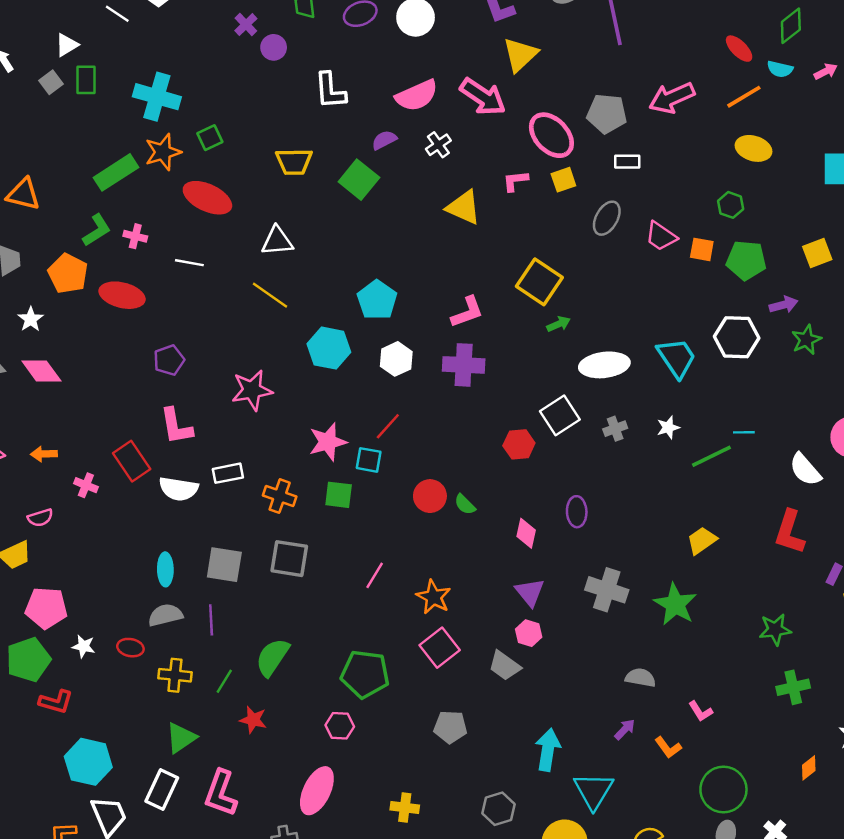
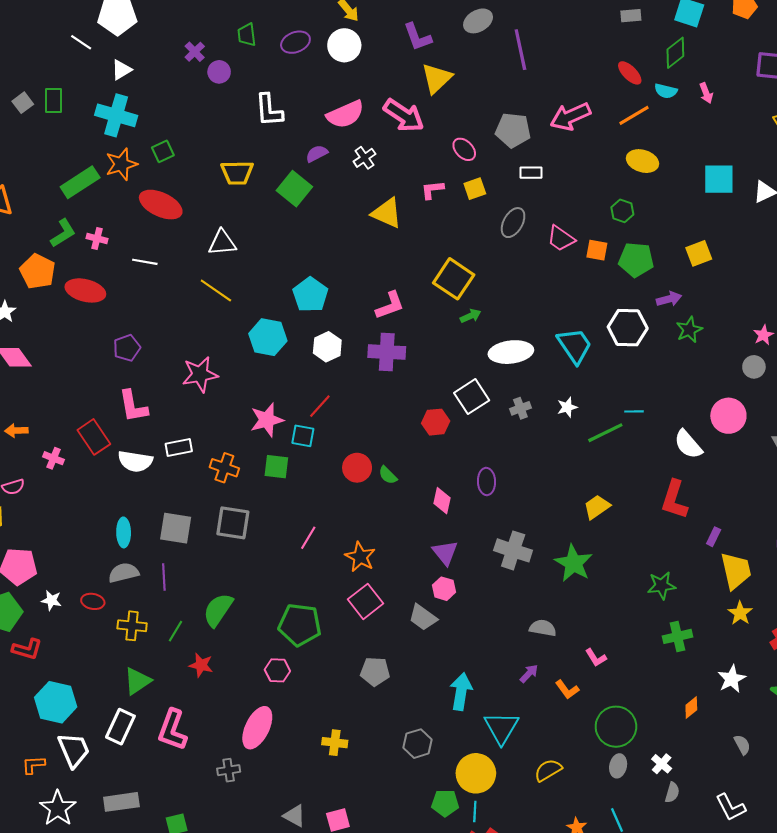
white triangle: (67, 45) -> (121, 70), moved
pink arrow: (826, 71) -> (706, 93), turned 96
pink ellipse: (551, 135) -> (464, 149), size x0.6

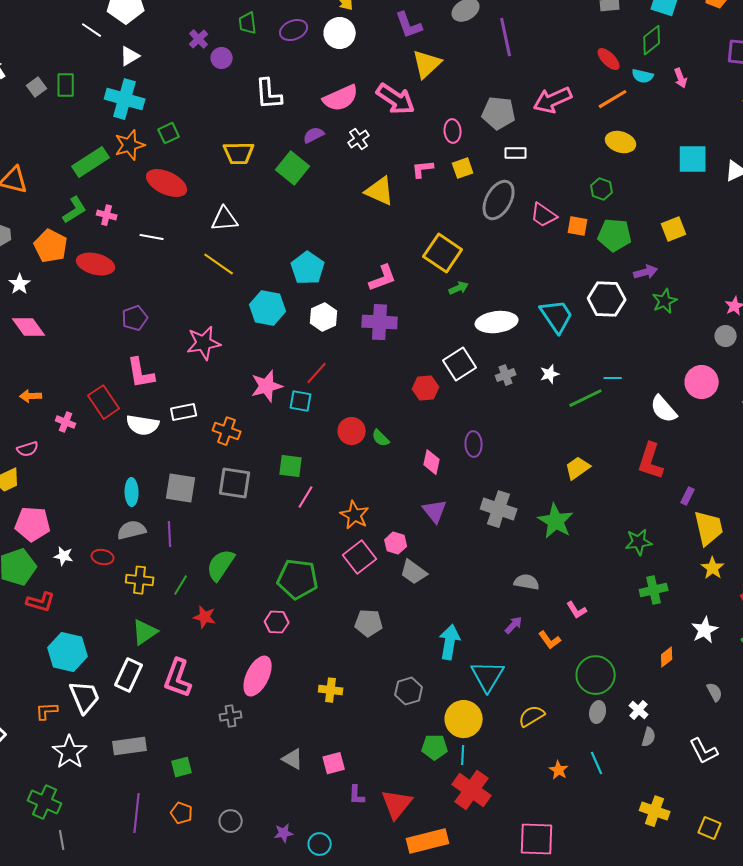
pink ellipse: (464, 149) -> (453, 131), turned 40
gray ellipse: (513, 223) -> (499, 200), size x1.4
green square: (276, 467) -> (291, 466), moved
pink hexagon: (444, 589) -> (396, 543), moved

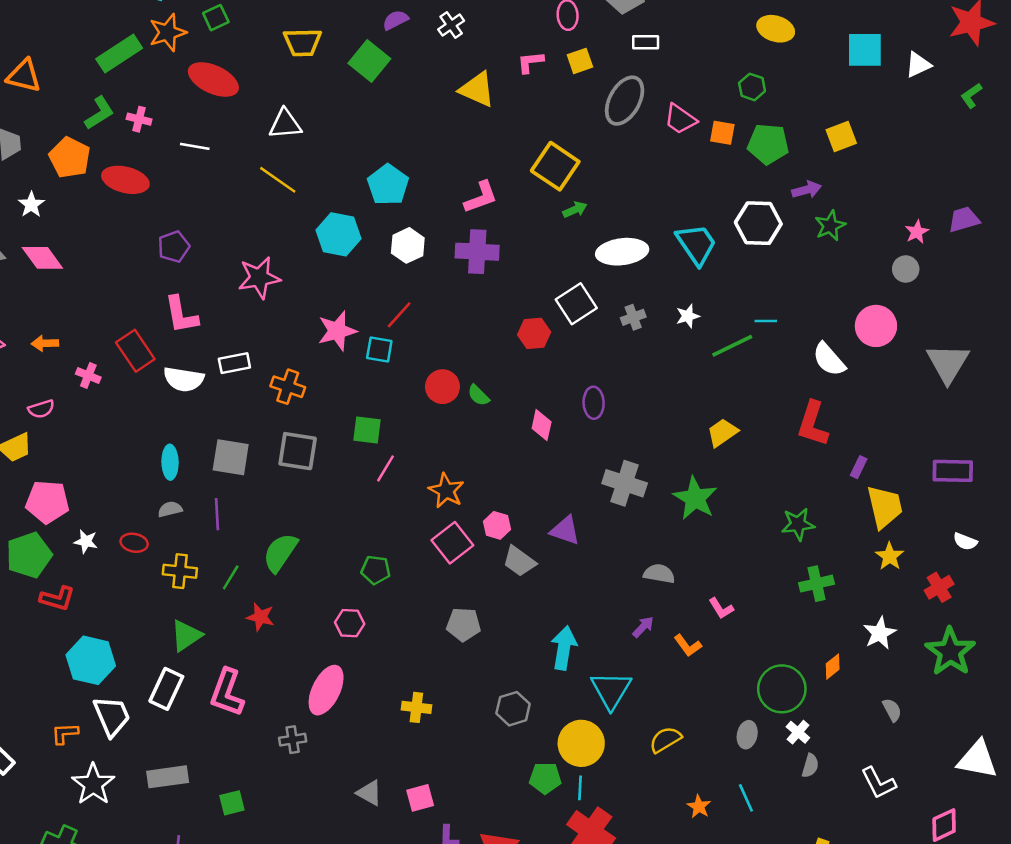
purple triangle: (435, 511) -> (565, 530), moved, turned -32
gray semicircle: (132, 530) -> (170, 509), size x0.7
green pentagon: (298, 579) -> (376, 570), size x0.6
green circle: (596, 675) -> (782, 689), moved

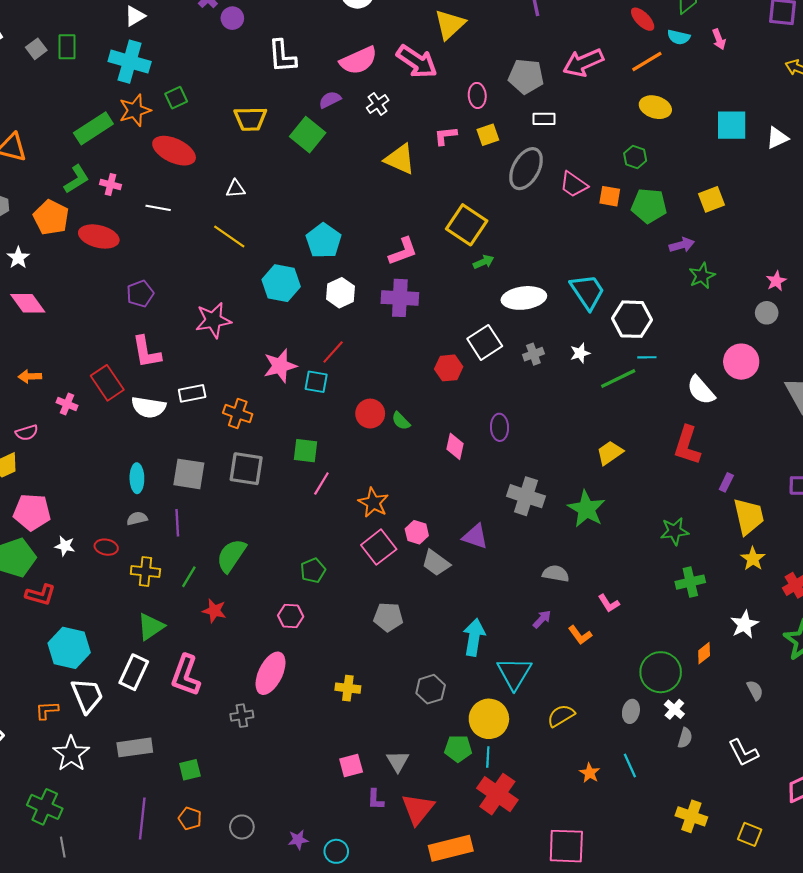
white triangle: (285, 124) -> (236, 189), size x0.7
white hexagon: (758, 223) -> (632, 319), moved
green pentagon: (376, 570) -> (313, 570), turned -30
gray triangle: (369, 793) -> (398, 761), moved, turned 30

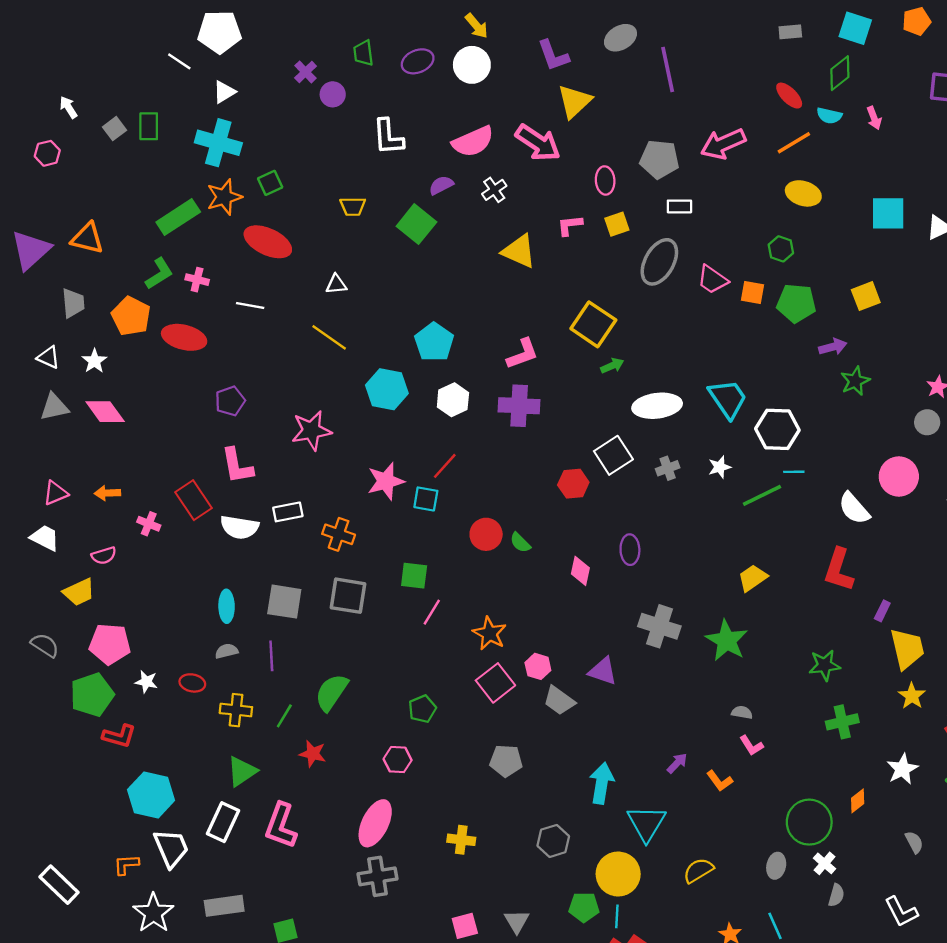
yellow trapezoid: (250, 119) -> (353, 206), size x0.7
gray semicircle: (556, 574) -> (742, 712), moved, size x0.7
gray cross: (242, 716) -> (378, 876), moved, size x1.5

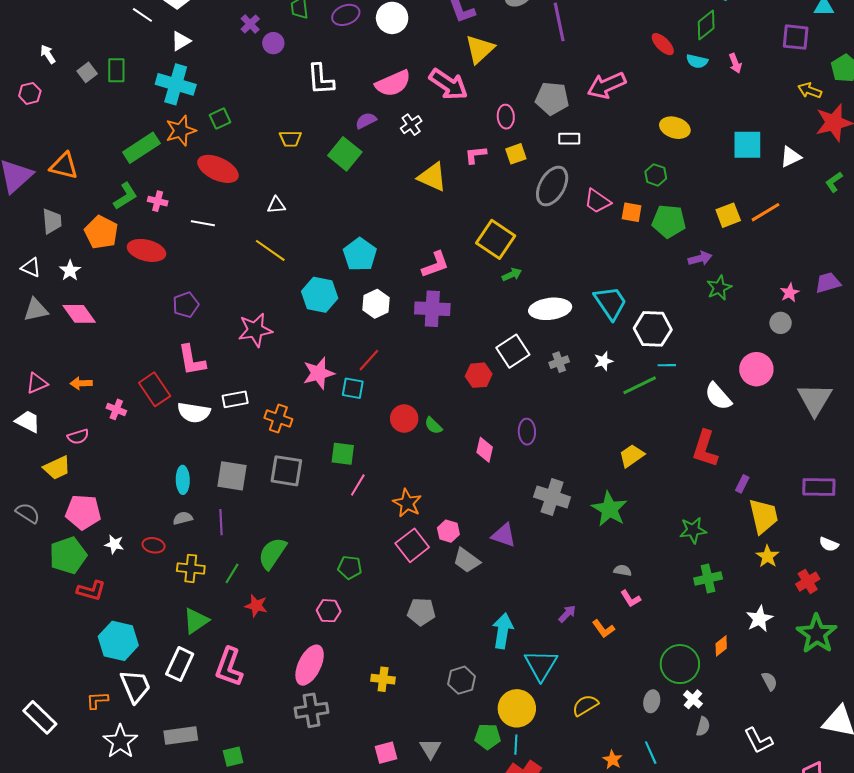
orange line: (794, 143) -> (765, 212), moved
green pentagon: (422, 709) -> (350, 567), turned 30

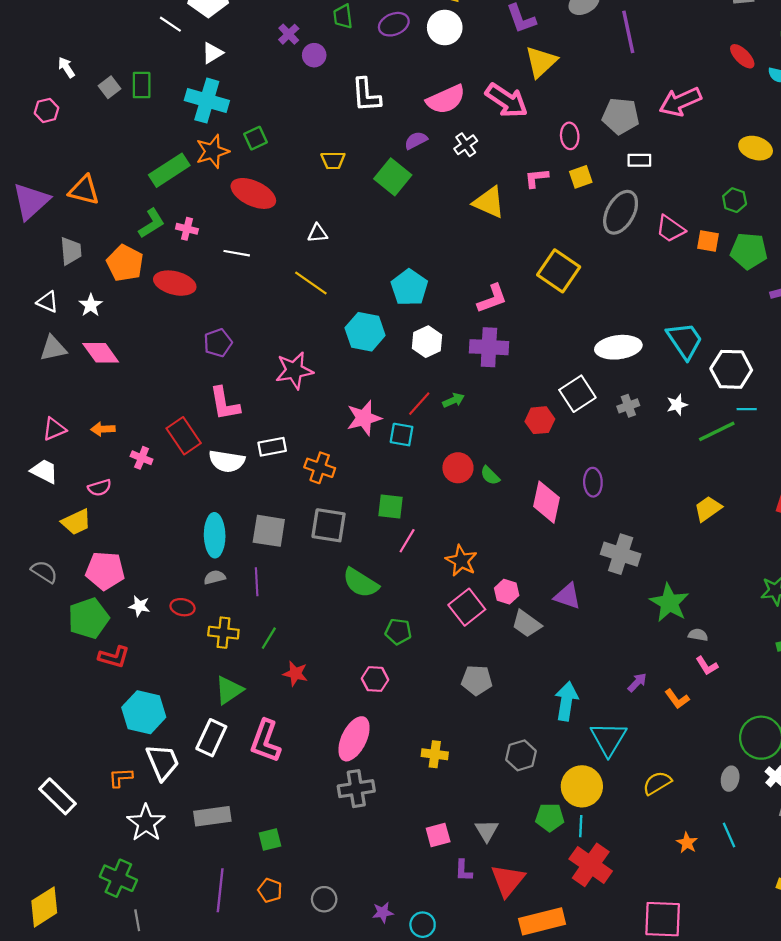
green arrow: (512, 275) -> (454, 400), moved
pink diamond: (485, 450) -> (546, 502), size x1.5
cyan ellipse: (183, 480) -> (215, 535), size x1.4
green star: (609, 509) -> (669, 603), moved
green semicircle: (272, 553) -> (361, 583), moved, turned -92

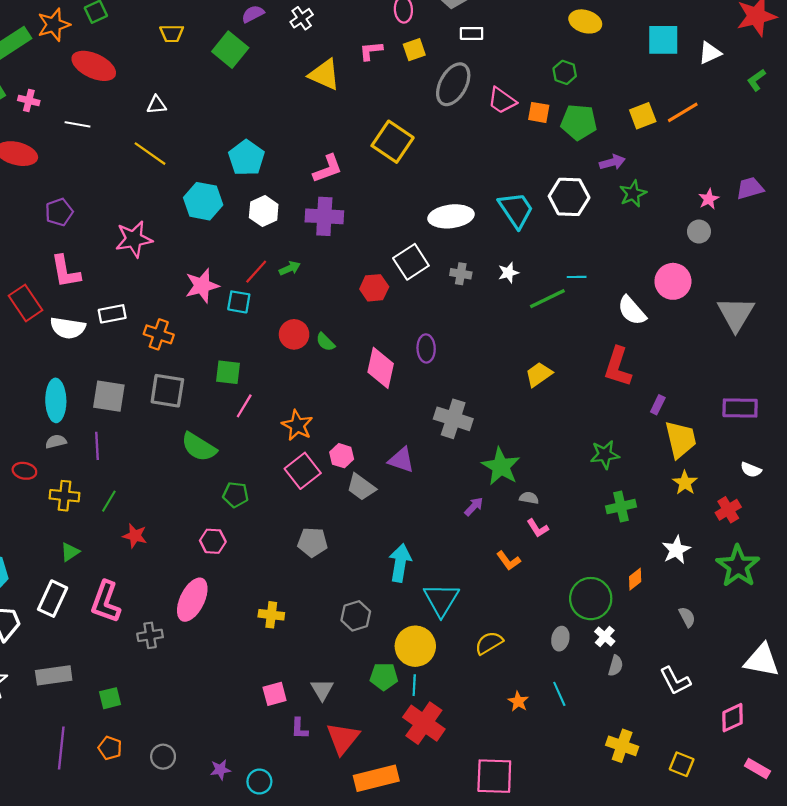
white hexagon: (731, 369) -> (569, 197), moved
gray cross: (628, 406) -> (461, 274), turned 30
purple arrow: (637, 682) -> (474, 507), moved
green triangle: (229, 690) -> (70, 552), size x0.7
gray cross: (356, 789) -> (150, 635), moved, size x0.7

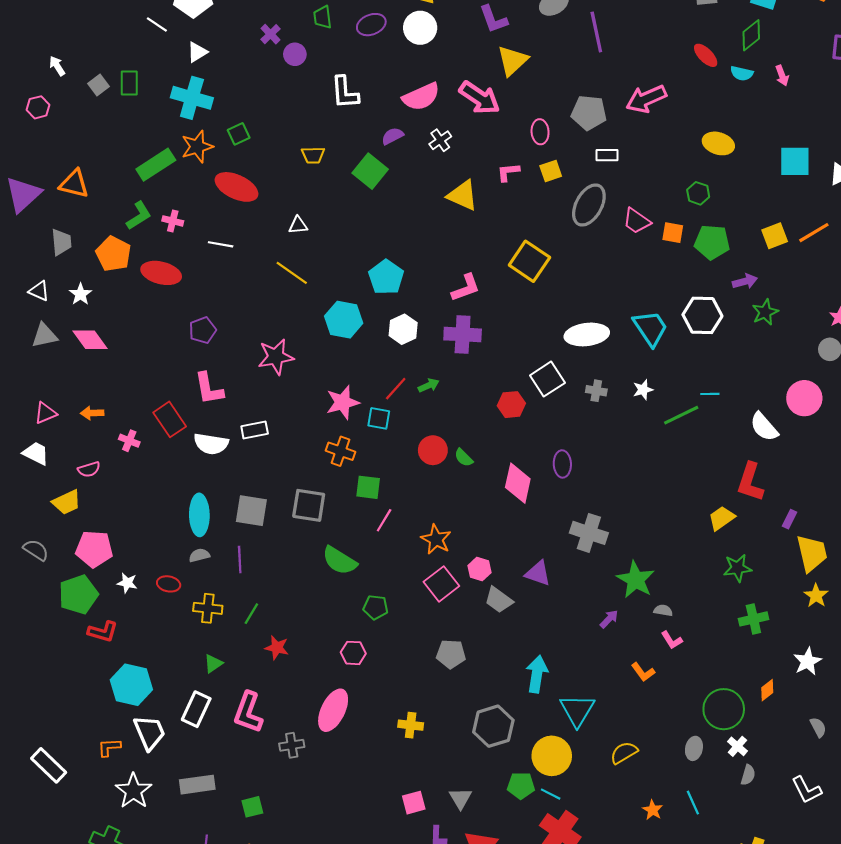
orange cross: (159, 334) -> (341, 451), moved
yellow trapezoid: (539, 374) -> (722, 518), moved
gray hexagon: (356, 616) -> (493, 726), size x1.4
cyan line: (414, 685) -> (551, 794), turned -66

